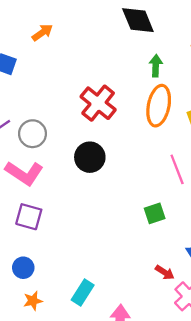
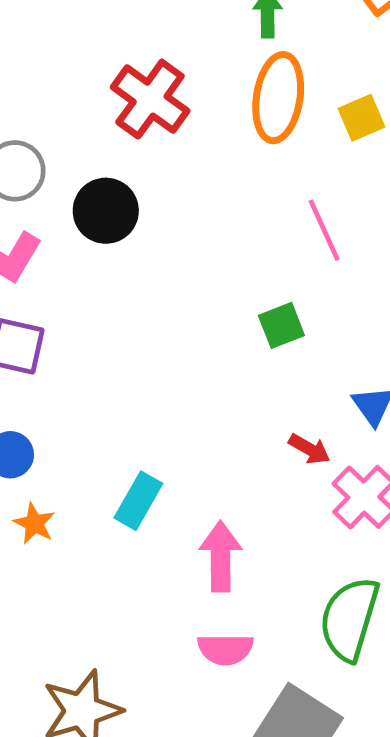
black circle: (90, 157) -> (106, 211), moved
orange star: (33, 301) -> (34, 523), turned -30

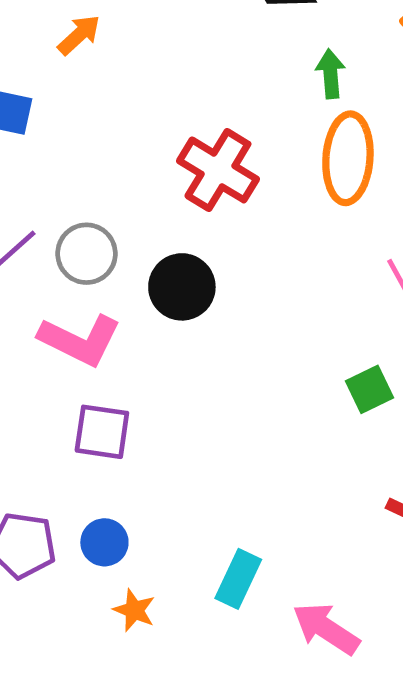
pink arrow: (221, 556) -> (326, 629), turned -52

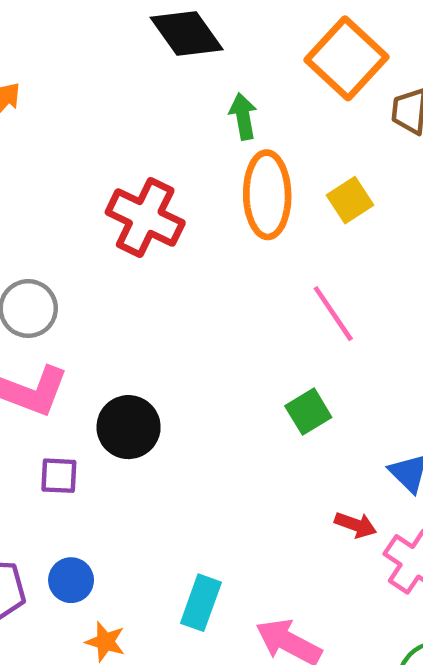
black circle: (182, 287) -> (129, 427), moved
purple square: (102, 432) -> (59, 476), size x0.7

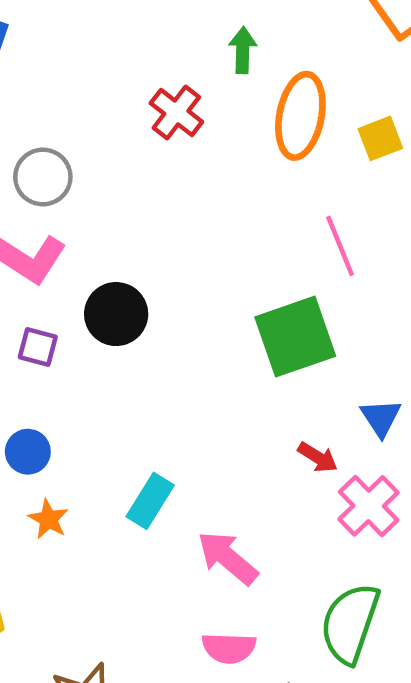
green arrow: (243, 116) -> (243, 50), moved
red cross: (145, 217) -> (176, 112), size x0.7
green square: (308, 412) -> (295, 337), size x1.8

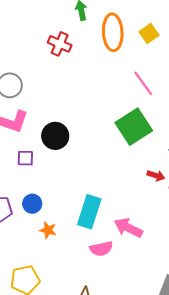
cyan rectangle: (150, 501) -> (89, 212), size x1.4
pink semicircle: (229, 648) -> (101, 249), moved

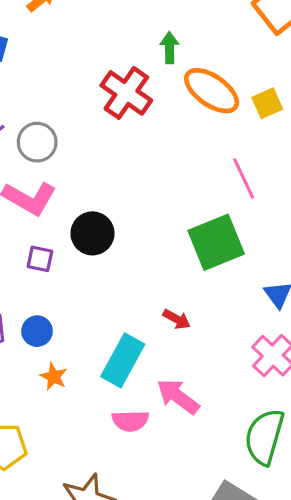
orange ellipse: (113, 32) -> (212, 91), turned -63
red cross: (60, 44) -> (126, 93), size x1.4
red arrow: (156, 176) -> (177, 319), moved

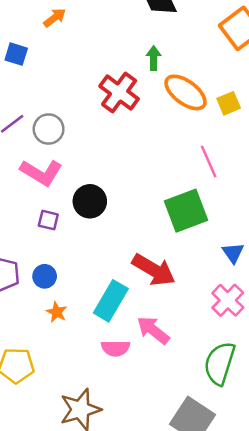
red arrow: (177, 319) -> (154, 270), size x2.0

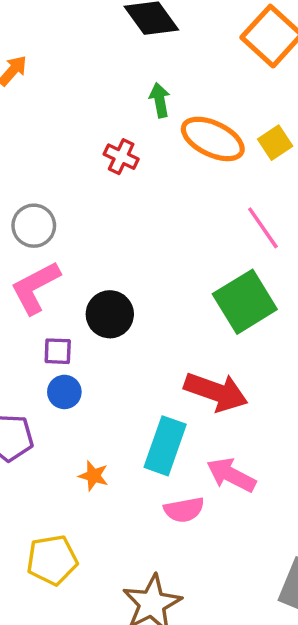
red cross: (119, 92) -> (121, 157), size x0.6
pink L-shape: (41, 173) -> (35, 288), turned 132
blue circle: (45, 276) -> (64, 392), moved

